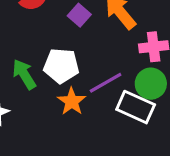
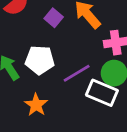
orange star: (72, 101) -> (36, 105), moved

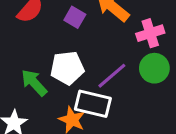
white rectangle: (102, 93) -> (93, 104), moved

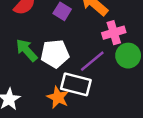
pink cross: (150, 33) -> (114, 33), moved
green arrow: (34, 83) -> (27, 50), moved

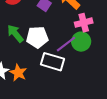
green circle: (128, 56) -> (81, 42), moved
orange star: (58, 97) -> (18, 73), moved

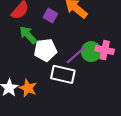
pink cross: (84, 23) -> (105, 50), moved, turned 30
green arrow: (15, 34) -> (28, 35), moved

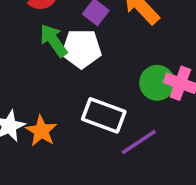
white pentagon: (45, 50) -> (81, 49), moved
purple line: (76, 55) -> (139, 142), moved

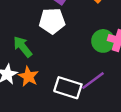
green arrow: (54, 41) -> (23, 47), moved
white rectangle: (104, 115) -> (68, 88), moved

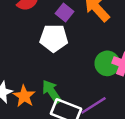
green arrow: (23, 47) -> (52, 92), moved

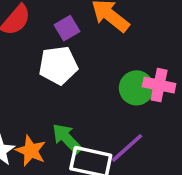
purple square: (64, 12) -> (67, 28), turned 30

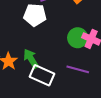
purple line: (127, 148) -> (78, 69), moved, turned 45

